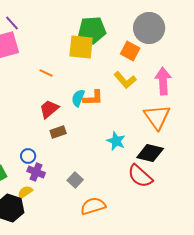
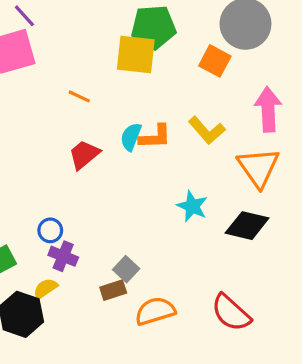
yellow L-shape: (125, 80) -> (207, 130), moved
brown rectangle: (58, 132) -> (113, 290), moved
red semicircle: (140, 176) -> (231, 313), moved

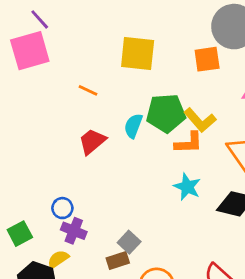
green pentagon: (154, 27) -> (166, 113), moved
orange square: (215, 61) -> (207, 59), turned -36
orange L-shape: (155, 137) -> (189, 143), moved

